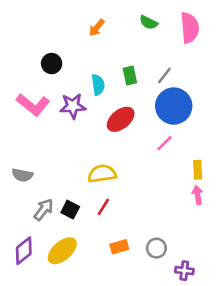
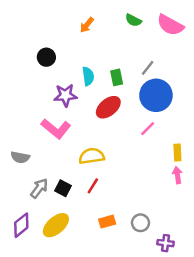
pink semicircle: (190, 28) -> (170, 25), turned 124
green rectangle: (130, 75) -> (117, 77), moved
pink L-shape: (33, 105) -> (56, 129), moved

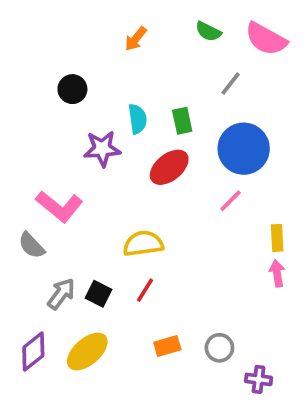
gray line: (148, 68) -> (231, 84), moved
pink L-shape: (56, 129) -> (59, 206), moved
gray semicircle: (20, 157) -> (31, 245), turned 36

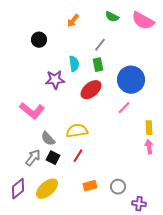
gray line: (231, 84) -> (100, 45), moved
black circle: (72, 89) -> (39, 40), moved
gray semicircle: (31, 245) -> (48, 139), moved

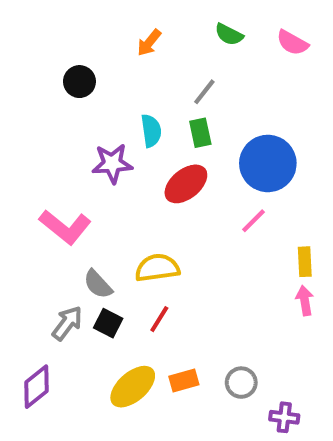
pink semicircle: (143, 21) -> (292, 43), size x0.7
yellow ellipse: (47, 189) -> (133, 387), moved

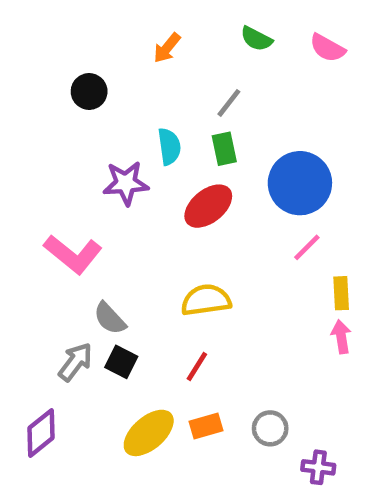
pink line: (254, 221) -> (307, 247), moved
yellow semicircle: (157, 268) -> (206, 300), moved
red line: (159, 319) -> (197, 366), moved

